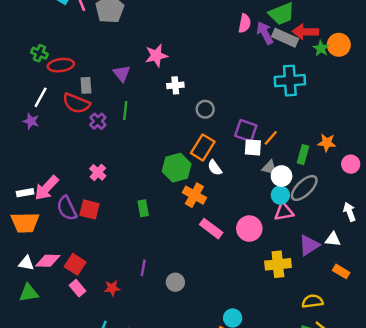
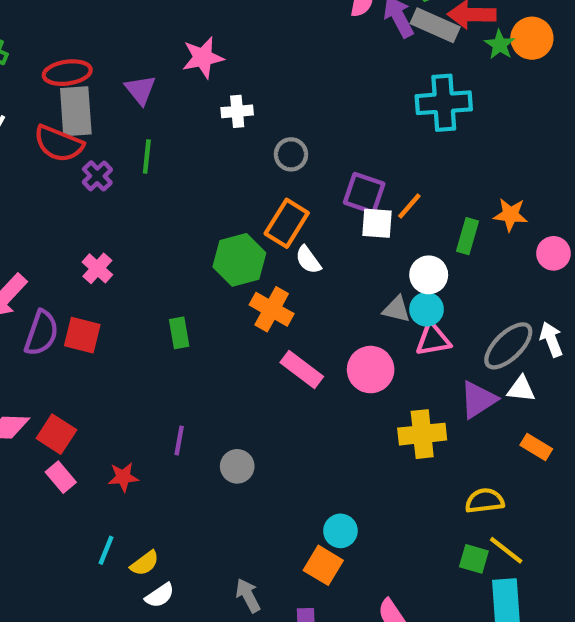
red ellipse: (61, 65) -> (67, 73), moved
gray rectangle: (86, 85) -> (76, 111), size x1.6
gray triangle: (270, 168) -> (396, 309), moved
gray ellipse: (304, 188) -> (508, 346), moved
purple semicircle: (67, 208) -> (41, 333), turned -135

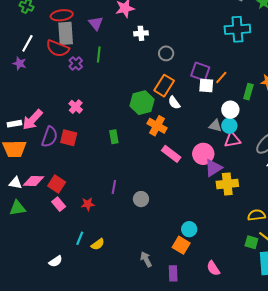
purple triangle: (478, 400) -> (213, 168), moved
white semicircle: (160, 595) -> (56, 261), moved

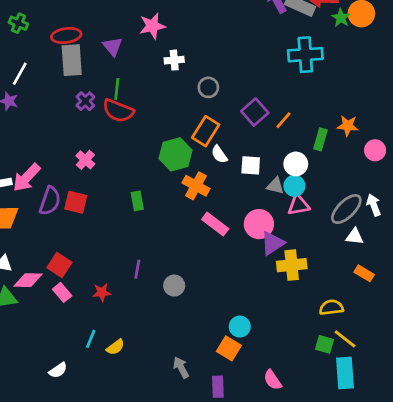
red semicircle: (58, 48) -> (118, 111), moved
purple square: (200, 71) -> (255, 112), turned 30
white square: (206, 86) -> (251, 165), moved
pink diamond: (34, 181) -> (28, 280), moved

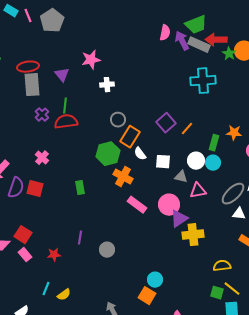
gray circle: (208, 87) -> (118, 120), moved
red semicircle: (118, 111) -> (66, 122), turned 150
cyan circle: (294, 186) -> (213, 163), moved

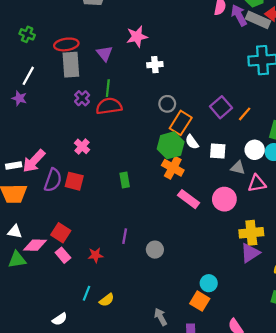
green hexagon: (108, 154) -> (171, 145), moved
purple triangle: (179, 219) -> (250, 253), moved

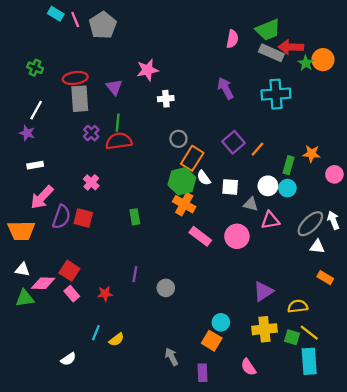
purple arrow: (239, 15) -> (225, 88), moved
white rectangle: (14, 165) -> (35, 165), moved
yellow cross: (251, 233) -> (264, 329), moved

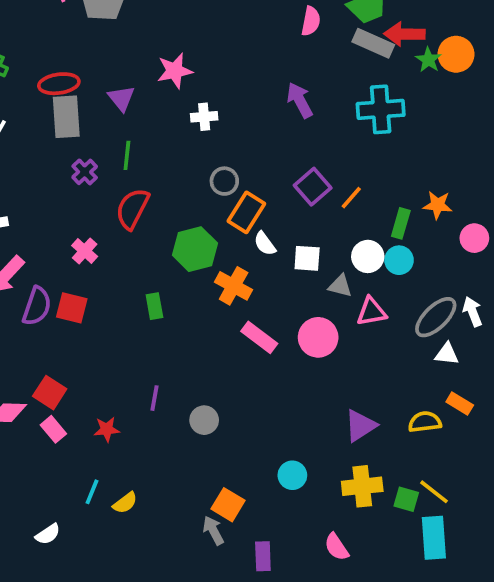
red semicircle: (119, 141) -> (132, 209), moved, turned -55
green hexagon: (182, 181) -> (195, 249), moved
yellow semicircle: (298, 306) -> (425, 422), moved
orange square: (212, 341) -> (228, 505), moved

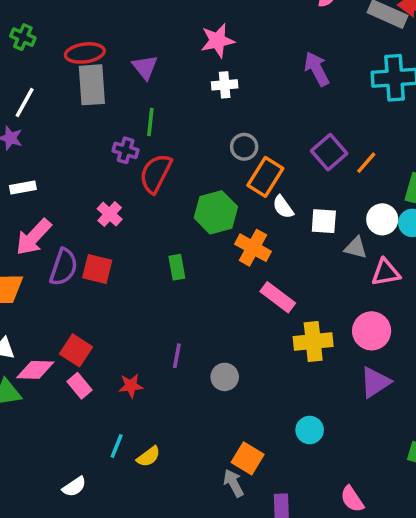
pink star: (175, 71) -> (218, 41), moved
purple cross: (85, 172) -> (126, 150), moved, turned -30
pink circle: (318, 337) -> (372, 331), moved
yellow cross: (362, 486) -> (313, 342), moved

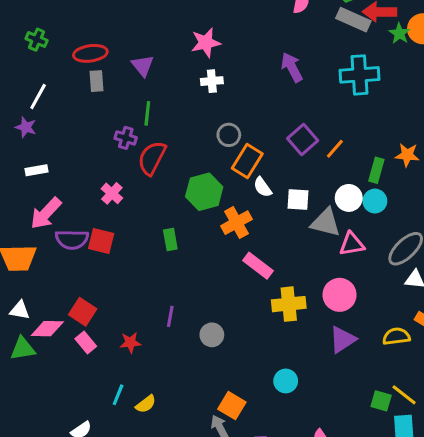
gray rectangle: (92, 85) -> (97, 81), size x0.6
orange cross: (253, 248) -> (236, 223), turned 32
gray triangle: (356, 248) -> (326, 223), size x1.5
purple semicircle: (64, 267) -> (72, 239), turned 72

